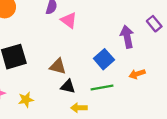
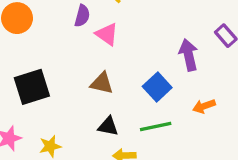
brown triangle: (58, 66) -> (102, 83), moved

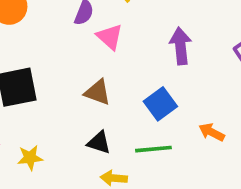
purple arrow: (189, 55) -> (181, 46), moved
orange arrow: (204, 106) -> (212, 132), turned 40

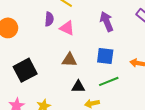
blue square: (160, 104) -> (105, 56), turned -30

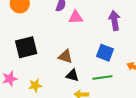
pink triangle: (67, 28) -> (76, 17), turned -42
brown triangle: (69, 60) -> (65, 56), moved

